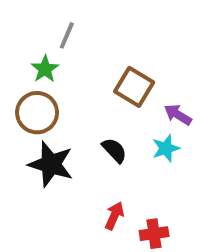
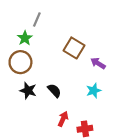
cyan star: (166, 148) -> (94, 91), moved
black semicircle: (114, 150) -> (54, 91), moved
black star: (51, 164) -> (28, 91), size x0.7

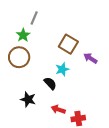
black star: (28, 91) -> (28, 99), moved
cyan star: (94, 91) -> (62, 69), moved
red arrow: (63, 119) -> (58, 109), turned -96

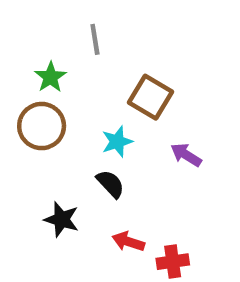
gray line: (34, 18) -> (95, 39), moved, turned -32
purple arrow: (90, 58) -> (186, 155), moved
cyan star: (62, 69) -> (117, 142), moved

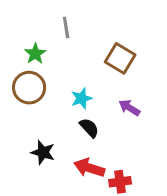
brown square: (150, 97) -> (120, 58), moved
black semicircle: (110, 184) -> (89, 128), moved
red arrow: (128, 242) -> (89, 168), size x1.4

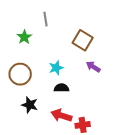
brown circle: (29, 88) -> (20, 74), moved
purple arrow: (129, 108) -> (93, 67), moved
black semicircle: (89, 128) -> (61, 88), turned -48

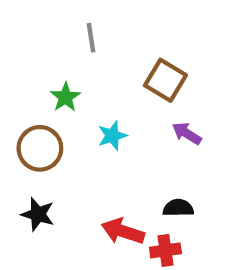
green star: (24, 37) -> (65, 97), moved
black semicircle: (61, 88) -> (178, 208), moved
black star: (30, 105) -> (38, 214), moved

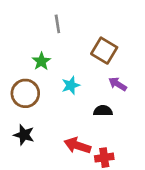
black semicircle: (178, 208) -> (103, 111), moved

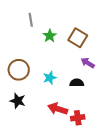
gray line: (57, 24) -> (31, 20), moved
green star: (41, 61) -> (50, 36), moved
cyan star: (71, 85) -> (50, 78), moved

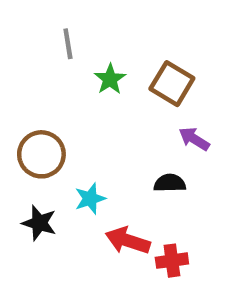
cyan star: (50, 78) -> (90, 199), moved

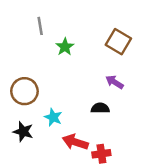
brown square: (172, 84) -> (118, 42), moved
cyan star: (90, 199) -> (53, 117), turned -30

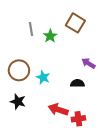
gray line: (40, 26) -> (31, 29), moved
brown square: (118, 42) -> (75, 23), moved
cyan star: (53, 117) -> (43, 77), moved

